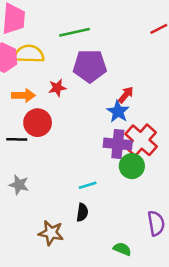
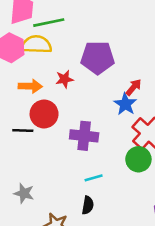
green line: (74, 32) -> (49, 23), moved
purple cross: (118, 144) -> (84, 136), moved
gray star: (19, 185) -> (24, 193), moved

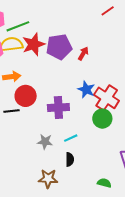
red star: (64, 79) -> (34, 44), moved, size x1.6
red arrow: (134, 87) -> (83, 54), moved
blue star: (125, 104) -> (86, 90), moved
gray star: (24, 193) -> (45, 142), moved

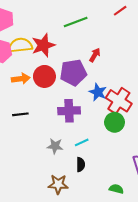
green line: (18, 26) -> (76, 22), moved
purple pentagon: (59, 47) -> (73, 73), moved
red circle: (26, 96) -> (44, 76), moved

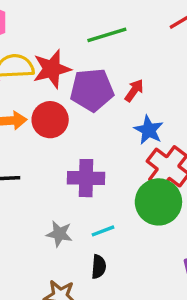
purple pentagon: (73, 73) -> (92, 90), moved
blue star: (98, 92) -> (149, 130), moved
green circle: (114, 122) -> (158, 202), size x1.4

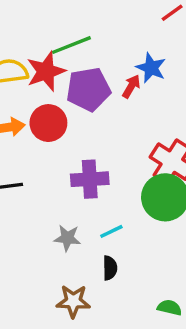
green line: (107, 35) -> (71, 45), moved
blue star: (149, 130) -> (151, 68), moved

